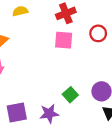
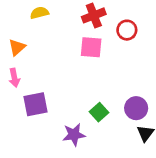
red circle: (98, 33) -> (127, 30), moved
purple square: (17, 113) -> (35, 104), moved

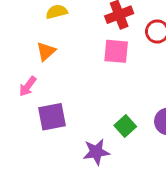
orange triangle: (17, 47) -> (46, 51), moved
pink arrow: (14, 78) -> (28, 86), turned 48

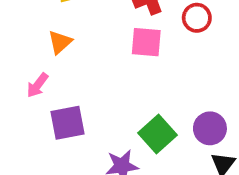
green square: (125, 126) -> (157, 134), size x1.4

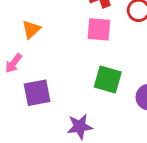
green square: (157, 134) -> (108, 79), moved, turned -32

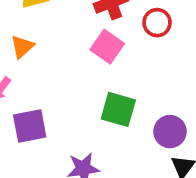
pink square: (99, 29) -> (107, 47), turned 30

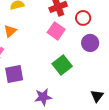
green square: (118, 109) -> (62, 65), turned 36
purple circle: (170, 132) -> (90, 43), moved

